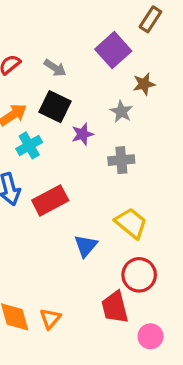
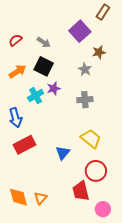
purple star: (83, 134) -> (54, 88), moved
cyan cross: (29, 145) -> (36, 96), moved
red rectangle: (50, 200) -> (25, 145), moved

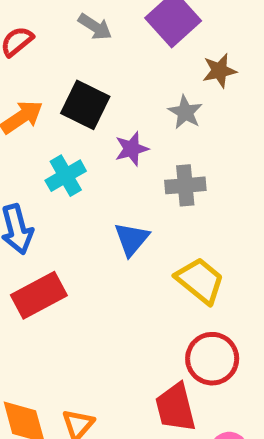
gray arrow: (44, 42) -> (95, 27), moved
purple star: (54, 88) -> (132, 149), moved
blue triangle: (63, 153) -> (132, 239), moved

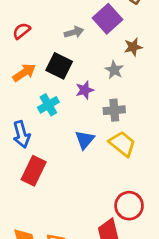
gray arrow: (95, 27) -> (74, 32), moved, turned -48
yellow trapezoid: (200, 281) -> (122, 144), moved
red rectangle: (39, 295) -> (34, 171), turned -36

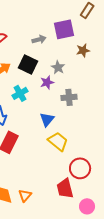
purple square: (108, 19) -> (64, 29), turned 30
gray star: (114, 70) -> (58, 67), moved
yellow trapezoid: (122, 144) -> (58, 141), moved

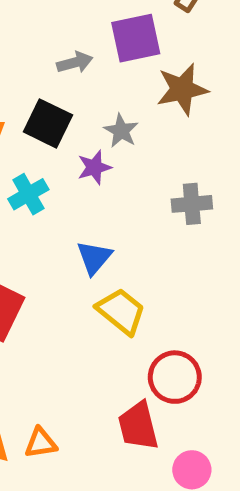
brown star: (83, 50) -> (182, 89), size x1.5
gray cross: (69, 97) -> (192, 204), moved
orange triangle: (25, 195) -> (41, 443), turned 40

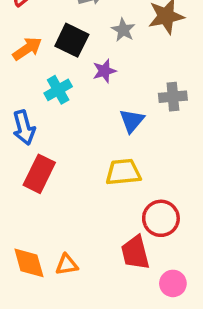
gray star: (121, 131) -> (123, 30), moved
blue triangle: (94, 258) -> (132, 121), moved
yellow trapezoid: (121, 311) -> (123, 172), turned -45

